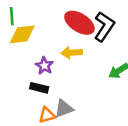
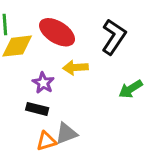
red ellipse: (79, 23) -> (57, 32), moved

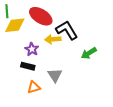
black L-shape: (114, 37) -> (67, 30), moved, turned -65
gray triangle: (66, 133) -> (55, 75), moved, turned -42

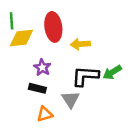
red ellipse: (41, 16) -> (53, 27), turned 50
black L-shape: (67, 30) -> (85, 76), moved, turned -55
yellow arrow: (53, 39) -> (80, 44), moved

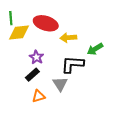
red ellipse: (53, 27) -> (46, 23), turned -65
green arrow: (112, 72) -> (95, 49), moved
black rectangle: (37, 88) -> (32, 75), turned -56

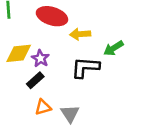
yellow diamond: (19, 33) -> (19, 53), moved
gray triangle: (60, 84) -> (70, 114), moved

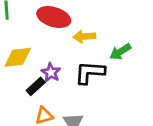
purple star: (40, 58) -> (51, 73), moved

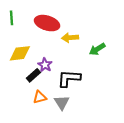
black L-shape: (90, 73) -> (69, 78), moved

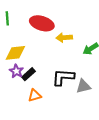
purple star: (45, 65) -> (16, 71), moved
gray triangle: (62, 102) -> (83, 86), moved, turned 49

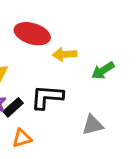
black L-shape: (63, 77) -> (47, 97), moved

